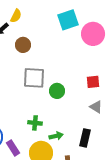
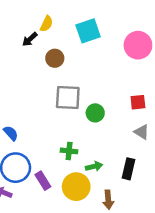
cyan square: (68, 20) -> (88, 31), moved

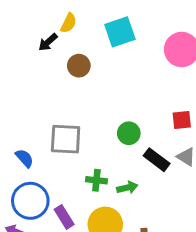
gray square: (68, 97) -> (66, 139), moved
green arrow: (94, 166) -> (127, 188), moved
black rectangle: (128, 169) -> (157, 160), moved, turned -66

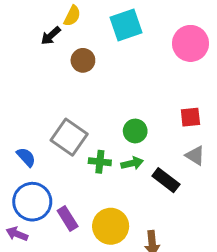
gray square: (66, 139) -> (69, 137), turned 32
black rectangle: (157, 160) -> (166, 180), moved
green cross: (96, 180) -> (100, 162), moved
green arrow: (127, 188) -> (132, 163), moved

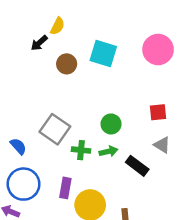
cyan square: (126, 25) -> (103, 53), moved, turned 36
purple rectangle: (68, 219) -> (65, 188), moved, turned 42

